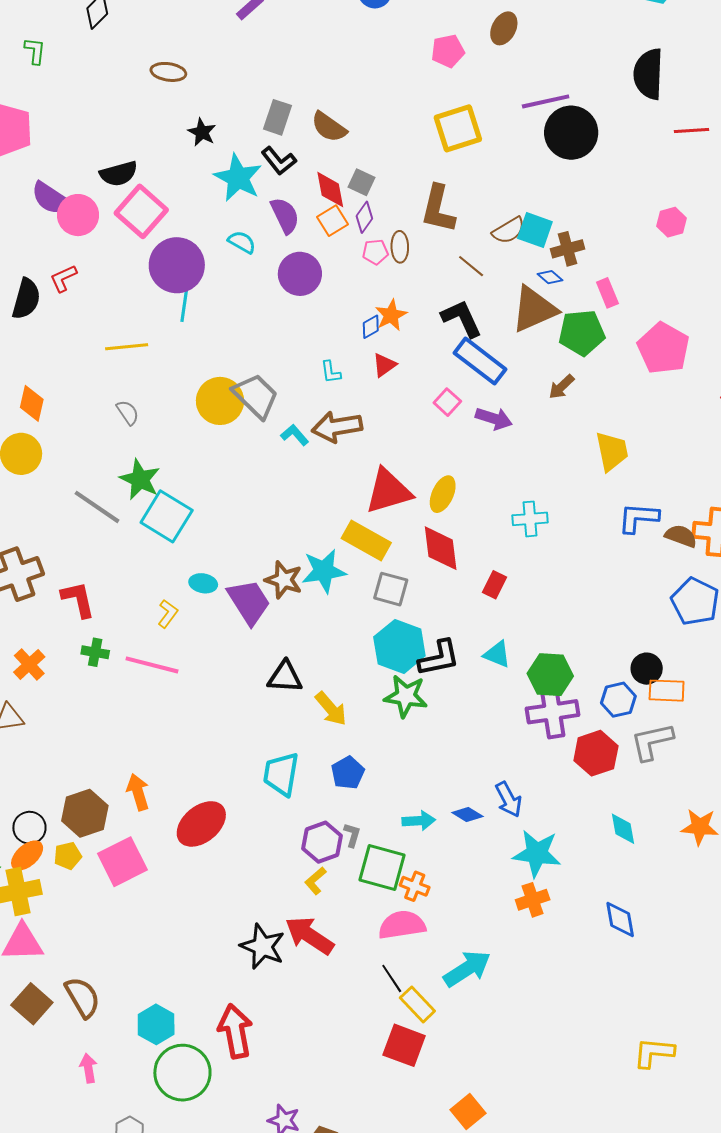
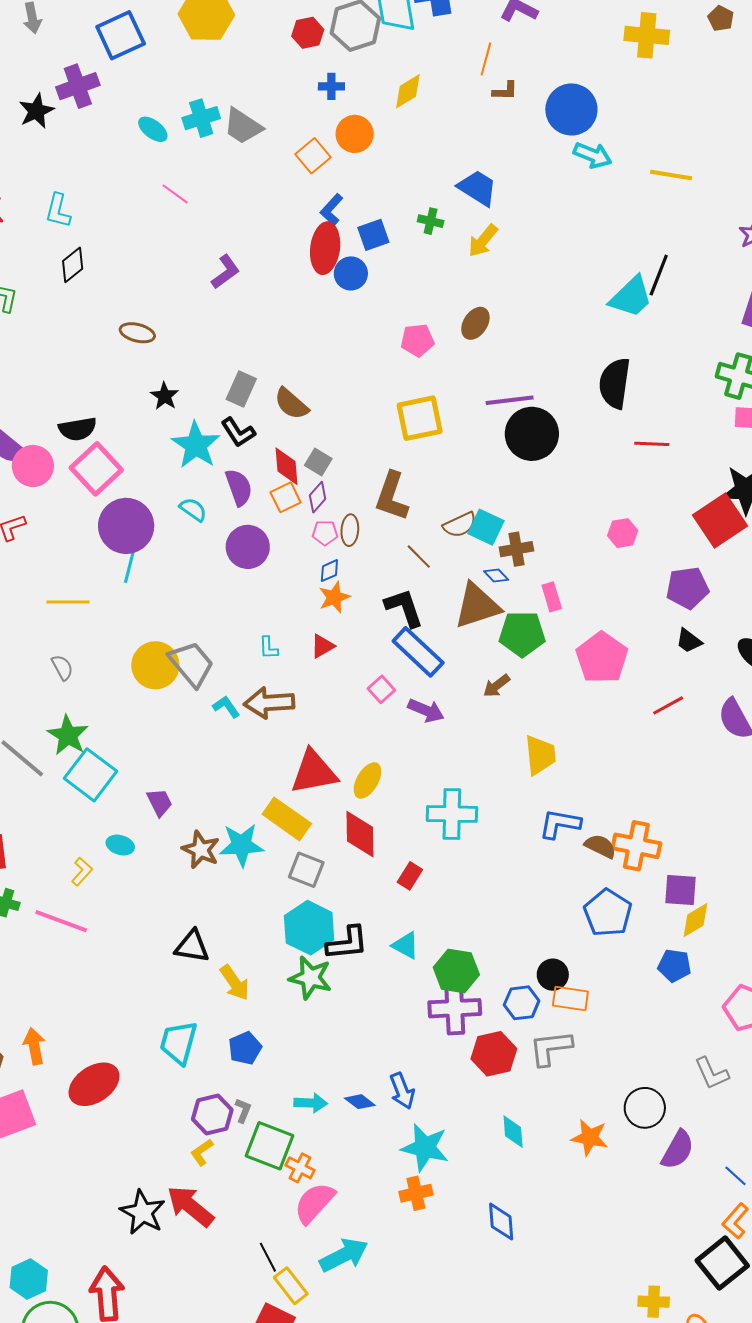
blue diamond: (371, 327) -> (329, 571), moved
cyan cross: (530, 519) -> (452, 814), size x1.4
purple trapezoid: (249, 602) -> (159, 802), moved, size x0.6
pink semicircle: (402, 925) -> (314, 1203), moved, turned -45

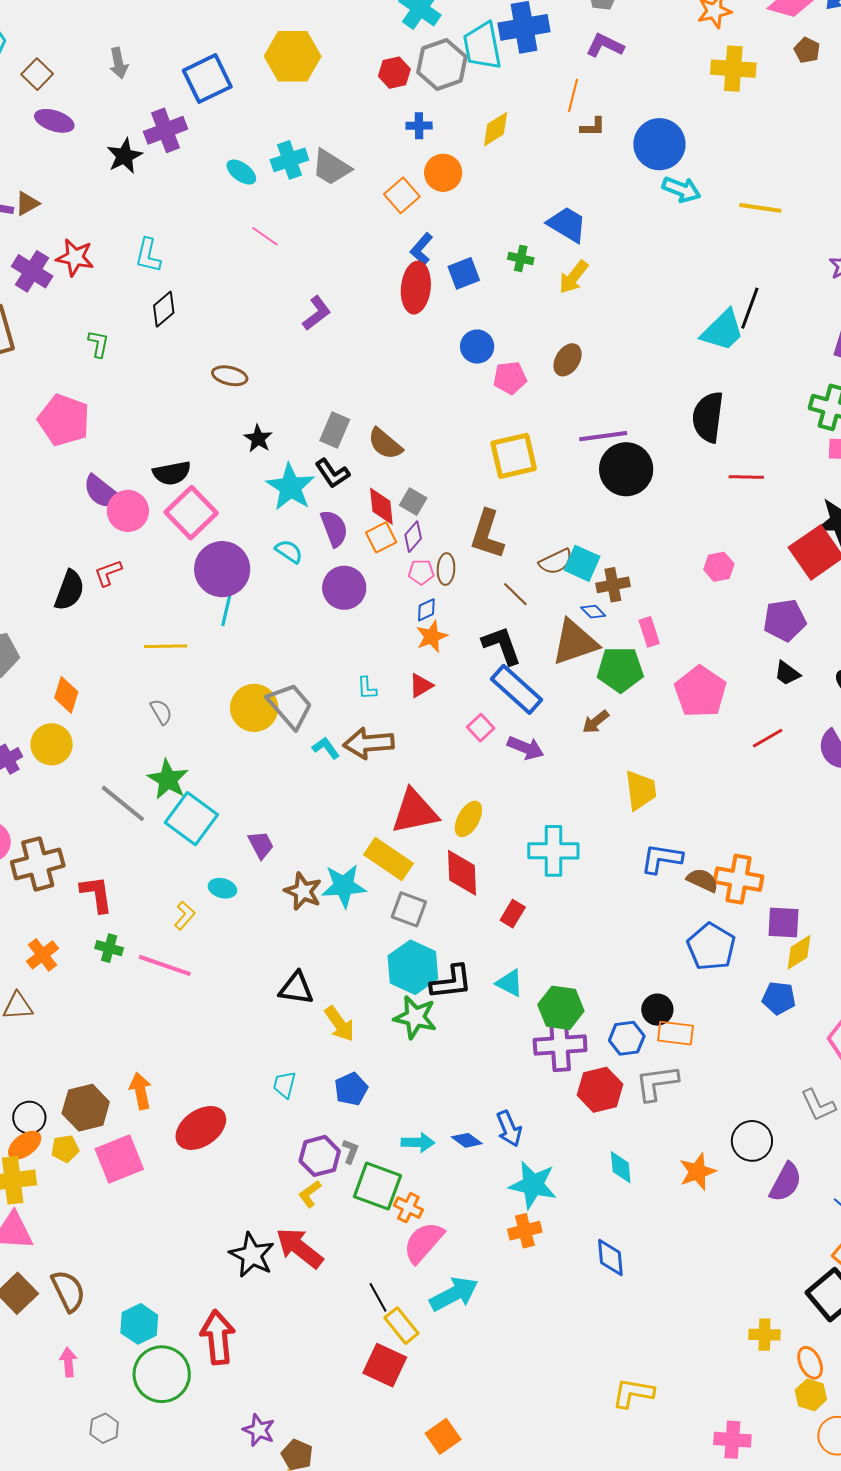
blue circle: (351, 273) -> (477, 347), moved
cyan trapezoid: (178, 1043) -> (284, 1085), size x0.6
orange star: (590, 1138) -> (697, 1172), turned -30

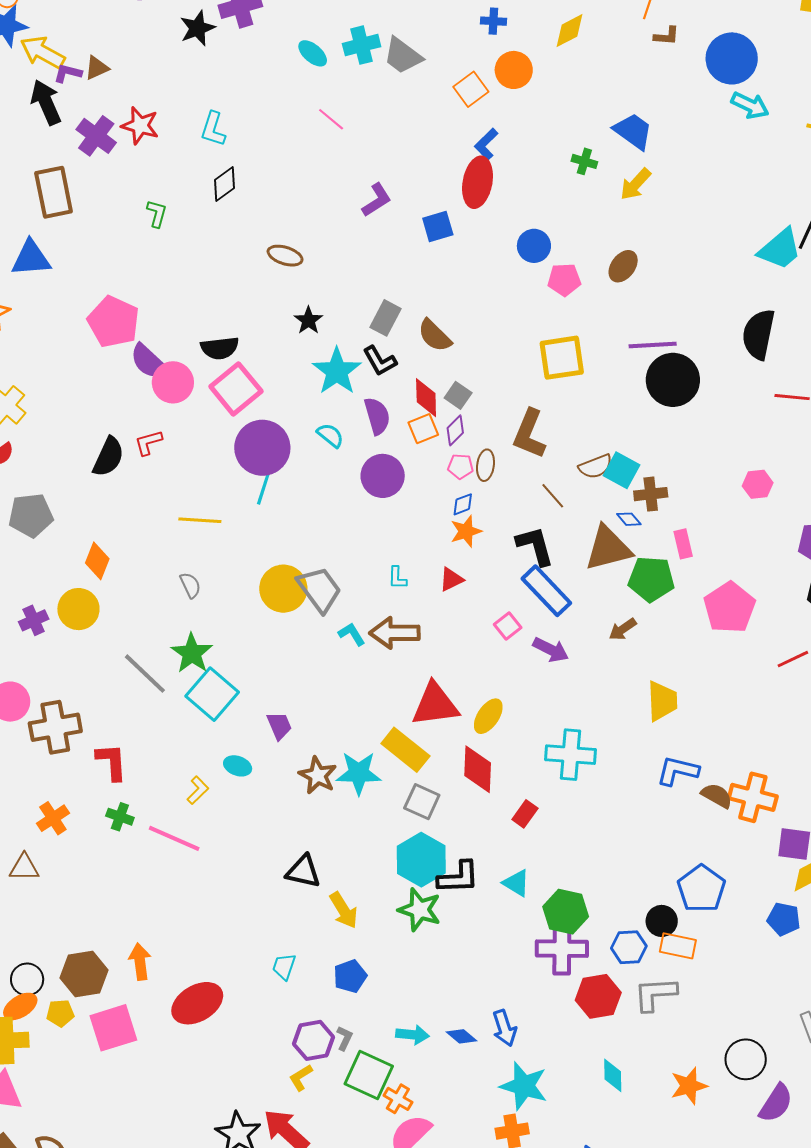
blue square: (464, 273) -> (438, 227), moved
pink pentagon: (64, 420) -> (113, 322), moved
blue pentagon: (711, 947) -> (701, 889), moved

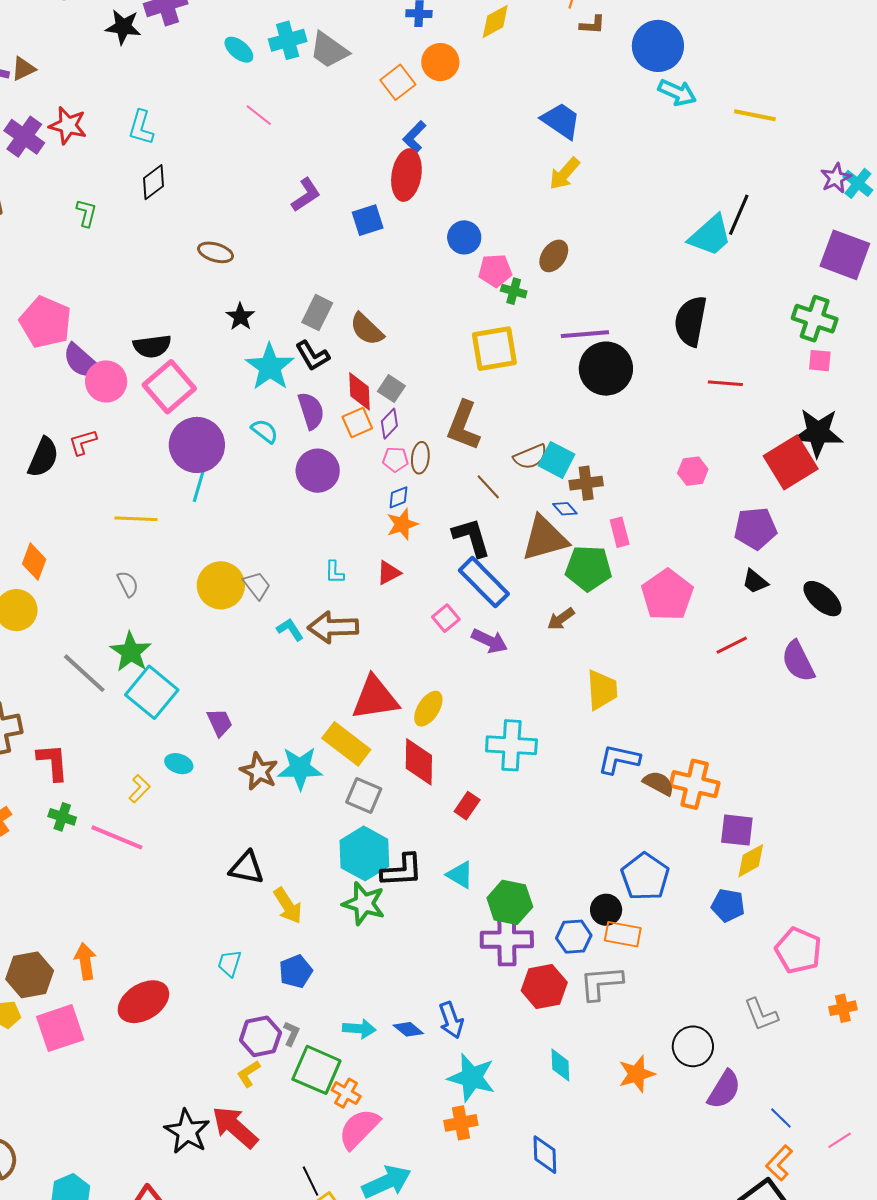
black star: (197, 28) -> (123, 27), turned 30
green cross: (584, 161) -> (514, 291), moved
gray trapezoid: (319, 589) -> (257, 585), size x0.6

